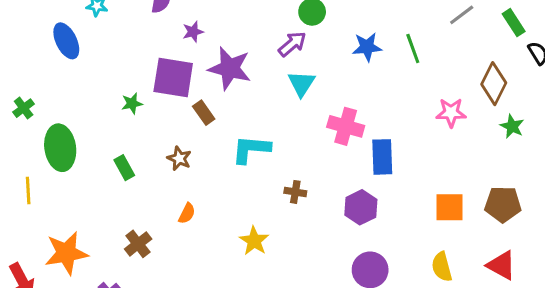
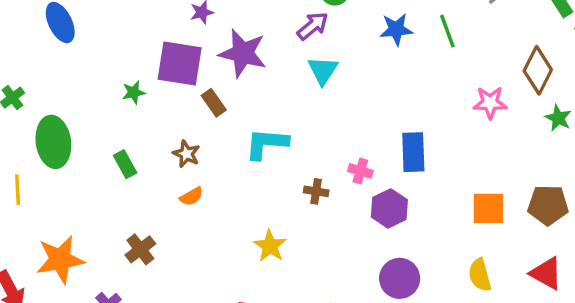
pink cross: (346, 126) -> (360, 171), moved, size x0.6
orange semicircle: (187, 213) -> (192, 196), moved, turned 35

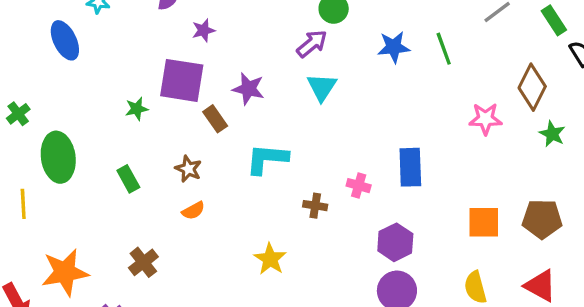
purple star: (243, 53) -> (248, 89), moved, size x0.7
purple hexagon: (389, 208) -> (395, 242), moved

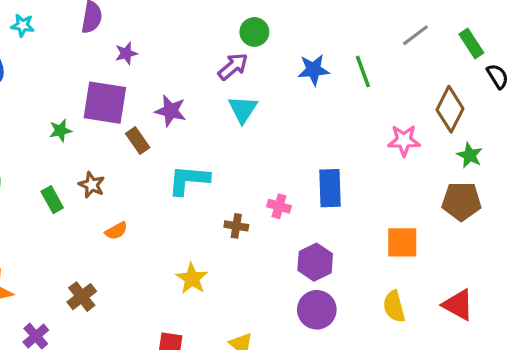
brown star: (188, 169) -> (92, 185), moved
brown pentagon: (542, 219) -> (461, 201), moved
brown cross: (143, 262) -> (82, 297), moved

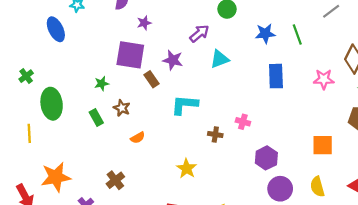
purple arrow: (233, 66) -> (199, 34), moved
cyan triangle: (243, 109) -> (220, 59), turned 36
green star: (60, 131) -> (102, 83), moved
blue rectangle: (330, 188) -> (276, 76), moved
purple circle: (317, 310) -> (280, 189), moved

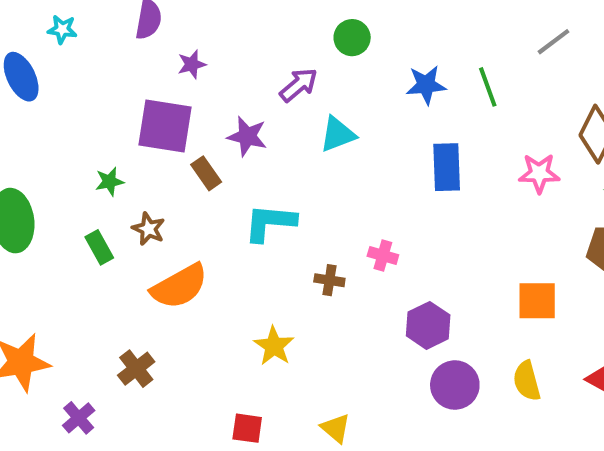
orange semicircle: (138, 138) -> (179, 286), size x2.0

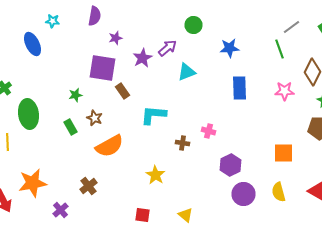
green line: (488, 87) -> (280, 49), moved
purple star: (247, 136) -> (142, 58), moved, turned 30

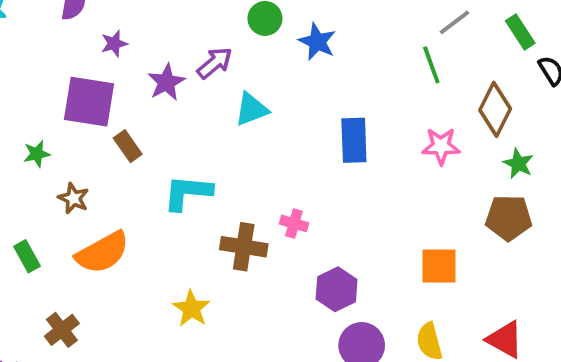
blue star: (230, 48) -> (317, 42), moved, turned 30
green rectangle: (70, 127) -> (27, 256), moved
brown cross: (182, 143) -> (244, 247), size x1.6

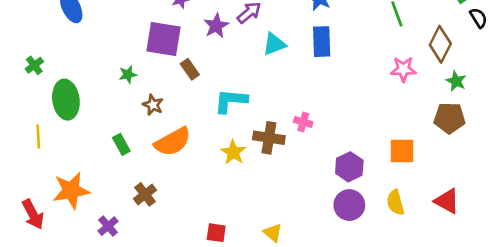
blue rectangle: (354, 140) -> (322, 42), moved
purple hexagon: (337, 289) -> (349, 167), moved
yellow star: (191, 309) -> (233, 152), moved

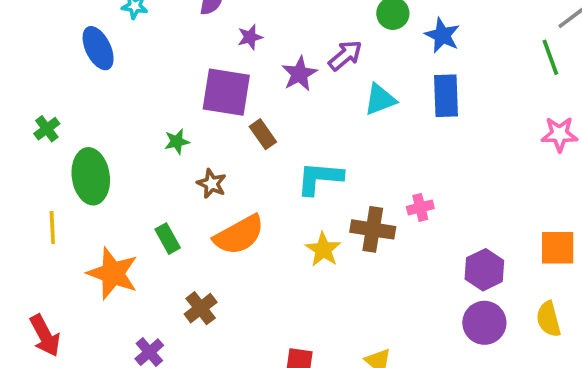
pink cross: (303, 122) -> (420, 207), turned -30
orange star: (71, 191) -> (113, 273), moved, turned 30

